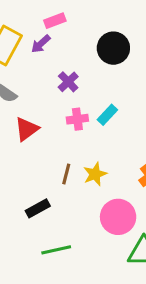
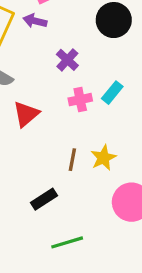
purple arrow: (41, 44) -> (35, 21), turned 60

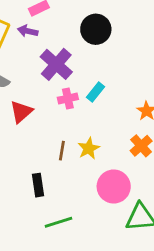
purple cross: (67, 60) -> (56, 64), size x1.6
black rectangle: (44, 199) -> (38, 185), turned -65

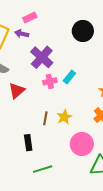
black circle: (96, 29) -> (83, 31), moved

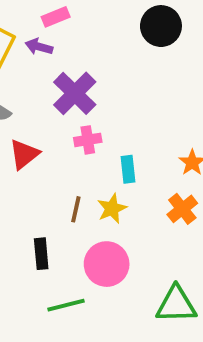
black circle: (83, 31) -> (161, 26), moved
cyan rectangle: (69, 77) -> (128, 169), moved, turned -48
pink circle: (82, 144) -> (107, 264), moved

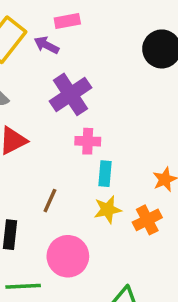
pink cross: (88, 140) -> (88, 141), moved
yellow star: (112, 208) -> (108, 210), moved

